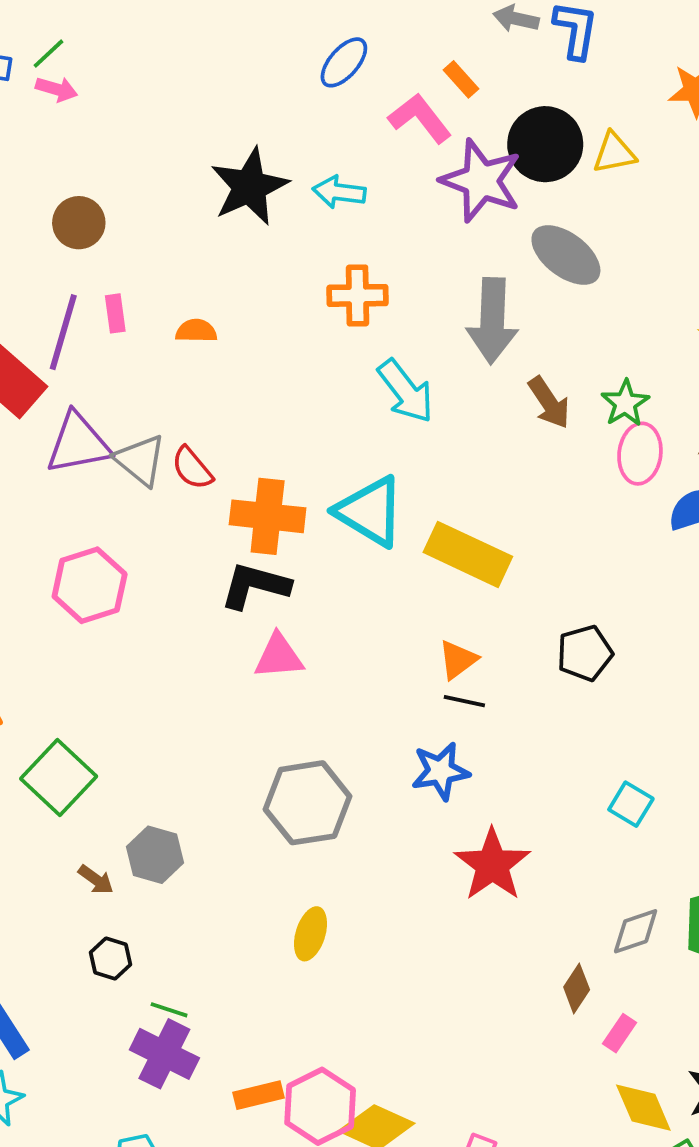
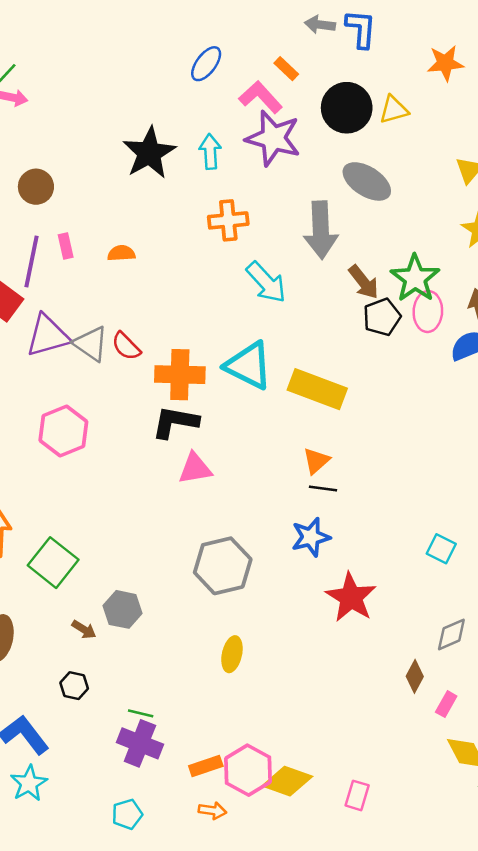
purple star: (481, 181) -> (273, 138), moved
cyan arrow: (339, 192) -> (210, 152), turned 84
green star: (625, 403) -> (415, 278), size x1.5
black pentagon: (585, 653) -> (382, 317), moved
black hexagon: (111, 959) -> (74, 686), moved

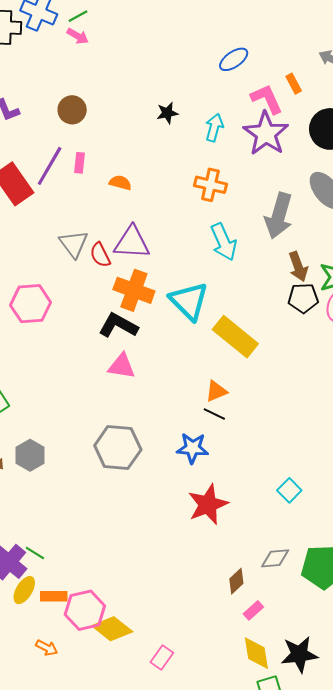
black star: (149, 153) -> (167, 113), size x0.5
purple triangle: (48, 336) -> (132, 243), moved
yellow ellipse: (232, 654) -> (24, 590), moved
green line: (141, 713) -> (35, 553), moved
orange arrow: (212, 811) -> (47, 648), moved

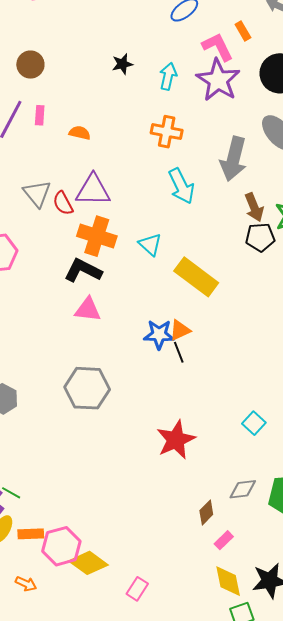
cyan triangle: (189, 301) -> (150, 244), size x0.6
black line: (214, 414) -> (179, 352), turned 45
blue star: (192, 448) -> (159, 334), moved

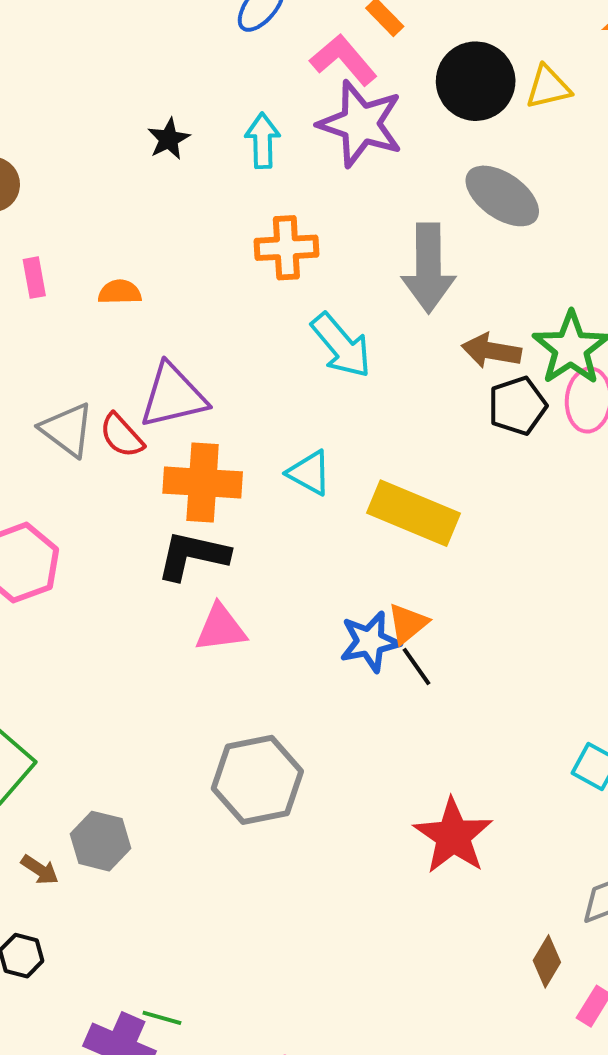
brown arrow: (254, 207) -> (491, 351), turned 136

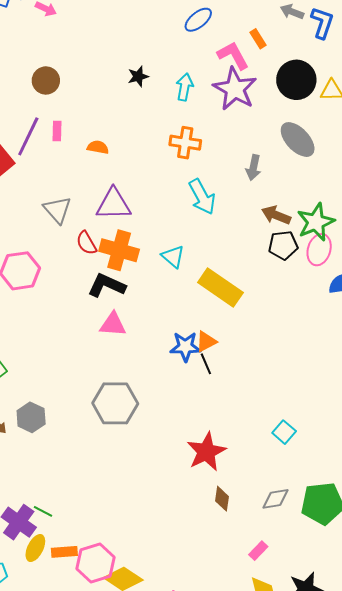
gray arrow: (428, 268) -> (253, 167), size x0.6
red semicircle: (122, 436) -> (86, 243), moved
brown diamond: (547, 961) -> (222, 499), moved, turned -35

